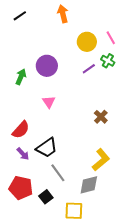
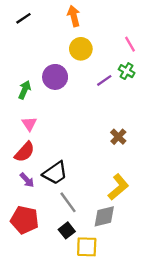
yellow circle: (87, 42) -> (81, 49), moved
pink triangle: (49, 102) -> (29, 124), moved
black square: (46, 197) -> (67, 230), moved

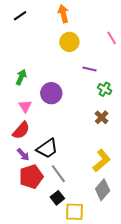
green cross: (127, 71) -> (105, 89), moved
purple circle: (55, 77) -> (51, 93), moved
purple line: (104, 80) -> (89, 69), turned 48
gray diamond: (104, 216) -> (103, 190), moved, turned -35
red pentagon: (25, 220) -> (31, 177), moved, turned -30

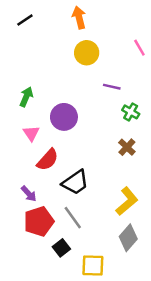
red semicircle: (21, 130) -> (48, 160), moved
black trapezoid: (47, 148) -> (75, 182), moved
black square: (57, 198) -> (61, 248), moved

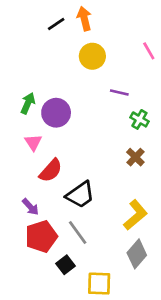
black line: (25, 20) -> (56, 24), moved
purple circle: (64, 117) -> (56, 113), moved

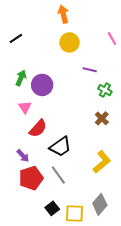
black line: (56, 24) -> (16, 38), moved
gray diamond: (137, 254) -> (100, 204), moved
black square: (65, 265) -> (52, 208), moved

